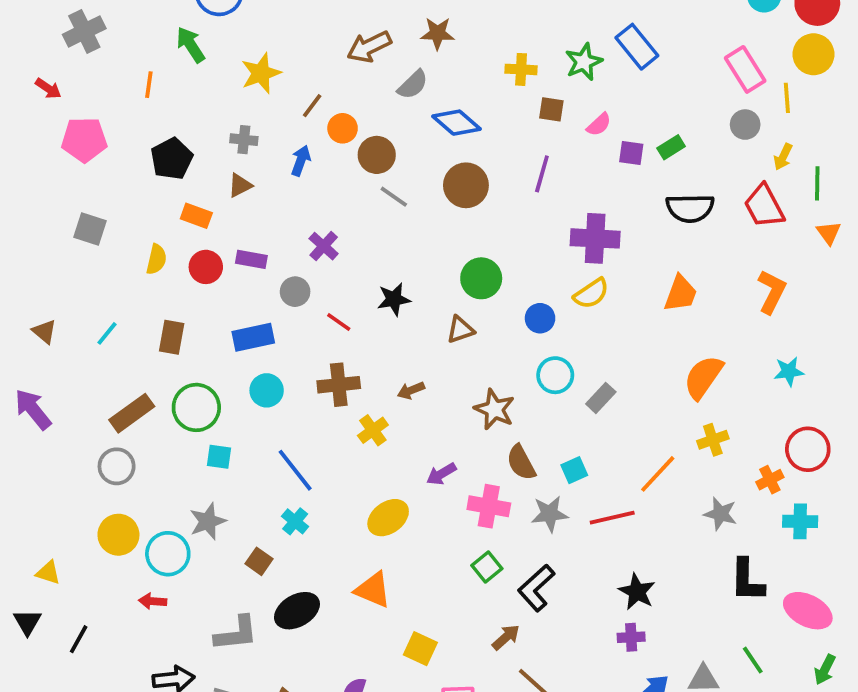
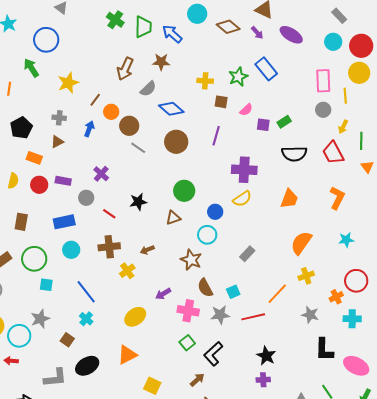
brown arrow: (369, 47) -> (125, 69), turned -40
pink rectangle: (745, 69) -> (323, 81), turned 30
cyan circle: (555, 375) -> (207, 235), moved
orange triangle: (373, 590) -> (127, 355), turned -50

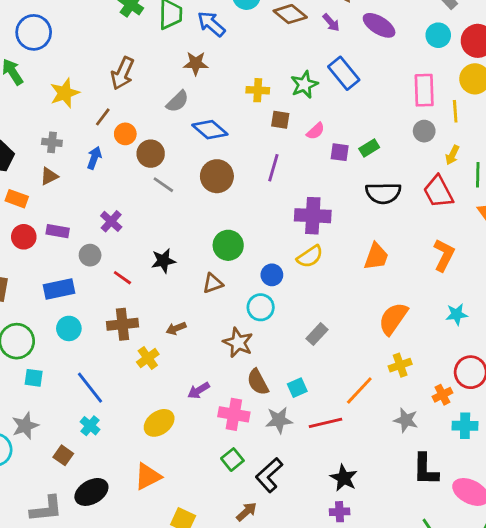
brown arrow: (125, 69) -> (122, 73), moved

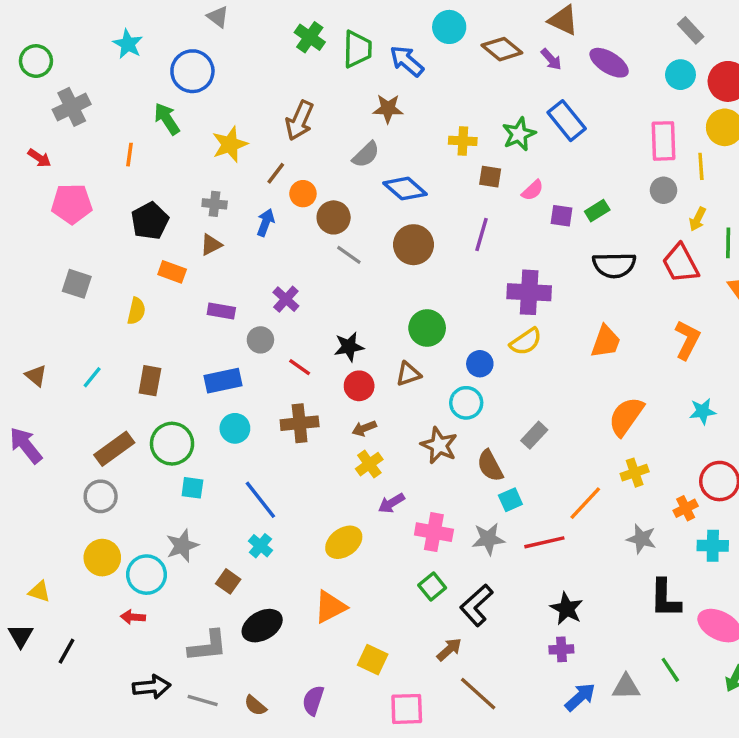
red circle: (24, 237) -> (359, 386), moved
yellow cross: (148, 358) -> (369, 464), moved
brown semicircle: (258, 382) -> (490, 466), moved

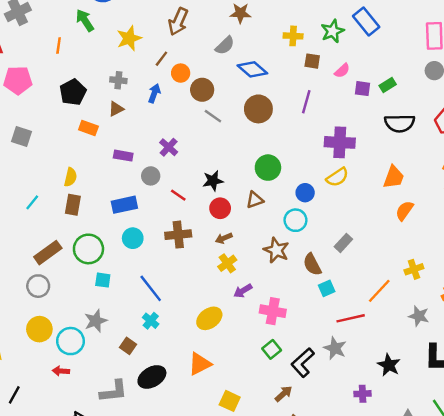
yellow semicircle: (136, 311) -> (71, 177), moved
orange semicircle: (626, 416) -> (404, 211), moved, size x0.7
gray star: (488, 539) -> (335, 348), moved, turned 30
black star: (567, 609) -> (389, 365), moved

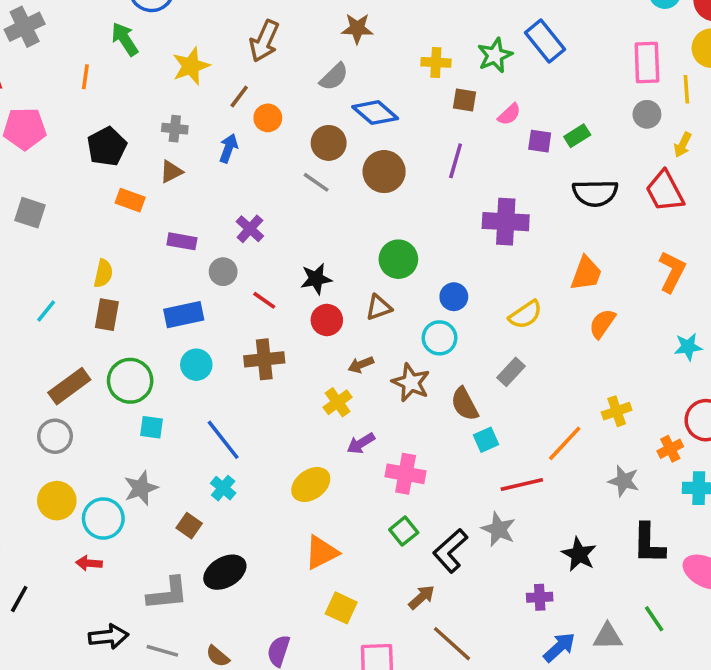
brown circle: (202, 90) -> (329, 143), moved
yellow semicircle: (337, 177) -> (525, 315), moved
brown arrow: (224, 238) -> (361, 365), moved
orange triangle: (200, 364) -> (321, 552), moved

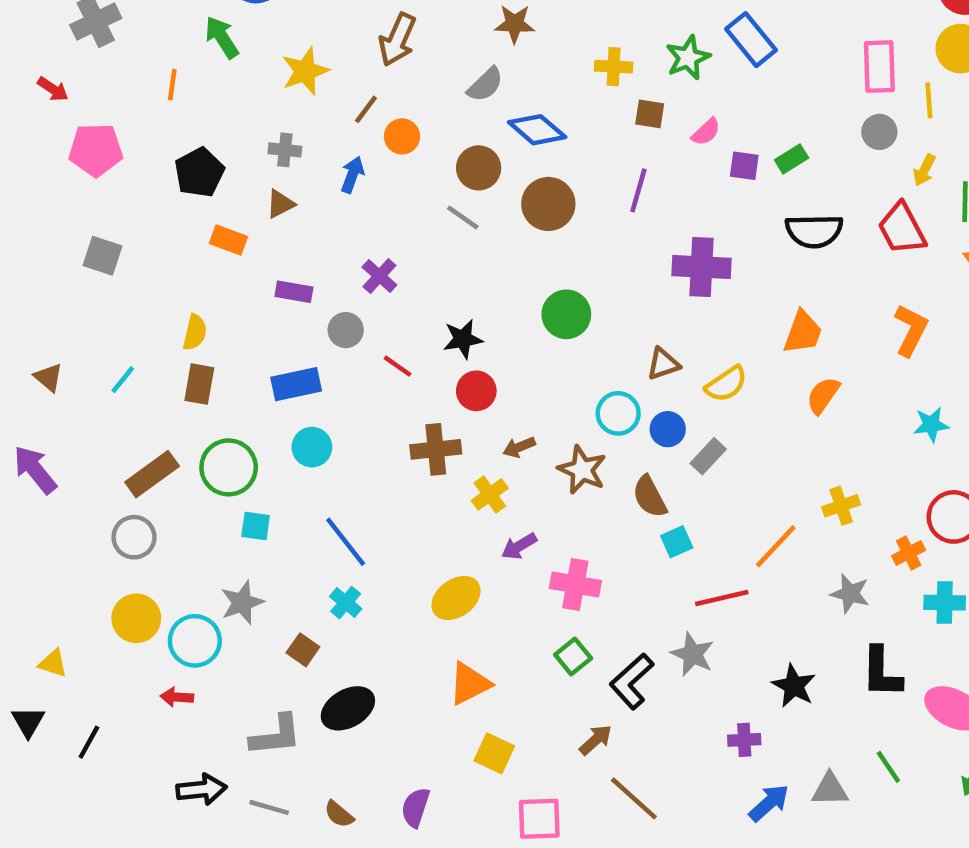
blue circle: (454, 297) -> (668, 429), moved
brown triangle: (379, 307) -> (663, 364), moved
brown cross: (264, 359) -> (436, 449), moved

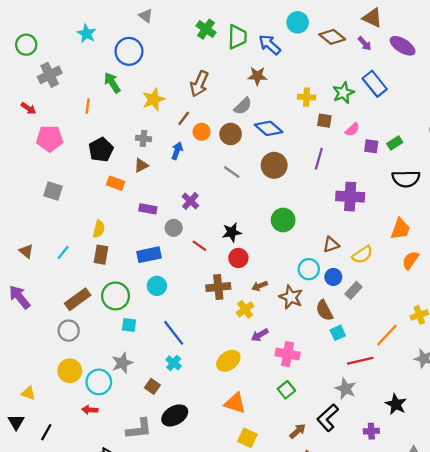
brown circle: (479, 168) -> (231, 134), moved
black L-shape: (632, 681) -> (328, 418), moved
orange triangle: (470, 684) -> (235, 403), turned 45

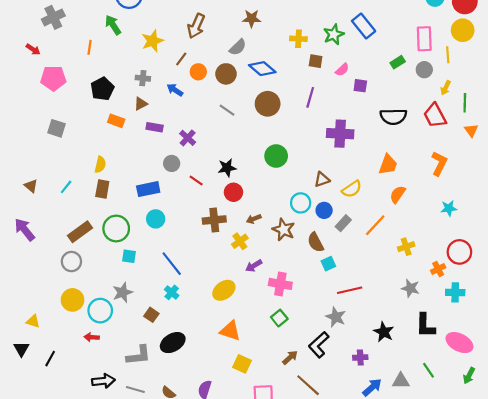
green rectangle: (395, 143) -> (398, 62), moved
blue arrow: (177, 151) -> (175, 90), turned -77
purple rectangle: (148, 209) -> (155, 127), moved
orange line: (387, 335) -> (375, 225), moved

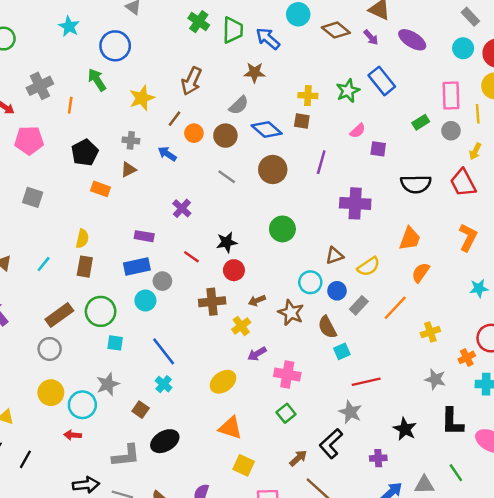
gray cross: (53, 17) -> (40, 86), moved
brown square: (316, 61) -> (302, 121), moved
purple rectangle: (155, 127) -> (144, 236), moved
gray circle: (172, 163) -> (162, 281), moved

